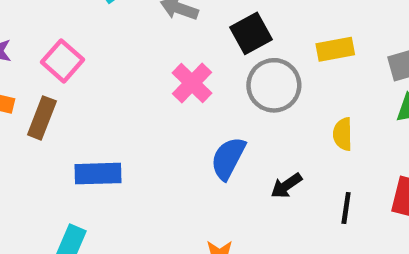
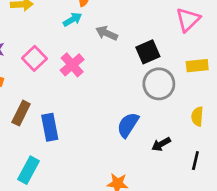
pink cross: (192, 83) -> (72, 65), moved
brown rectangle: (42, 118) -> (21, 113), moved
blue rectangle: (98, 174) -> (50, 127), turned 76

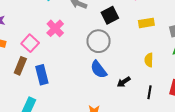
pink square: (34, 58) -> (30, 43), moved
gray circle: (159, 84) -> (99, 41), moved
blue semicircle: (128, 125) -> (99, 69), turned -66

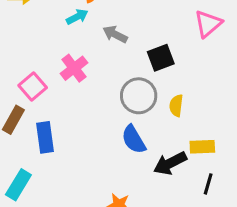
yellow rectangle: (146, 23) -> (202, 147), moved
yellow semicircle: (149, 60) -> (176, 106), moved
black arrow: (124, 82) -> (170, 163), size x1.5

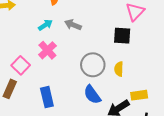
cyan arrow: (77, 17) -> (45, 25), moved
black square: (161, 58) -> (122, 36), moved, turned 30
blue rectangle: (45, 137) -> (47, 97), moved

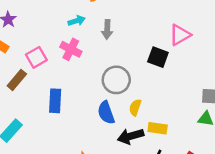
gray arrow: (73, 25) -> (107, 29), turned -126
pink cross: (47, 50) -> (71, 49), turned -36
yellow semicircle: (119, 69) -> (135, 107), moved

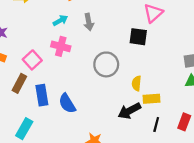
blue rectangle: (55, 101) -> (42, 95), moved
yellow semicircle: (135, 107) -> (137, 83), moved
blue semicircle: (106, 113) -> (67, 103), moved

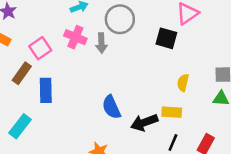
gray arrow: (89, 22) -> (101, 43), moved
gray circle: (106, 64) -> (120, 19), moved
yellow semicircle: (137, 83) -> (183, 83), moved
blue semicircle: (67, 103) -> (111, 107), moved

